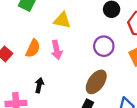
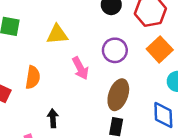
pink arrow: (57, 50) -> (80, 68), moved

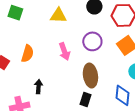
yellow triangle: (57, 34) -> (58, 16), moved
brown ellipse: (118, 95) -> (90, 75), turned -35

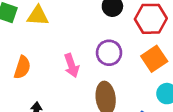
yellow triangle: (58, 16) -> (38, 16), moved

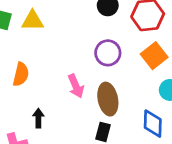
pink arrow: (72, 65) -> (76, 86), moved

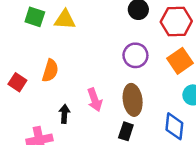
pink arrow: (76, 86) -> (95, 100), moved

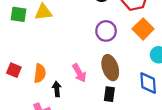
orange semicircle: (50, 71) -> (40, 73), moved

